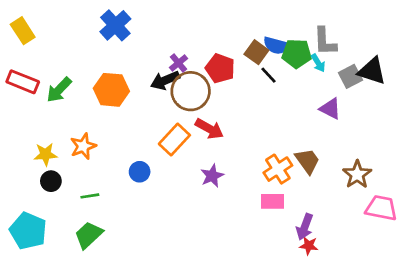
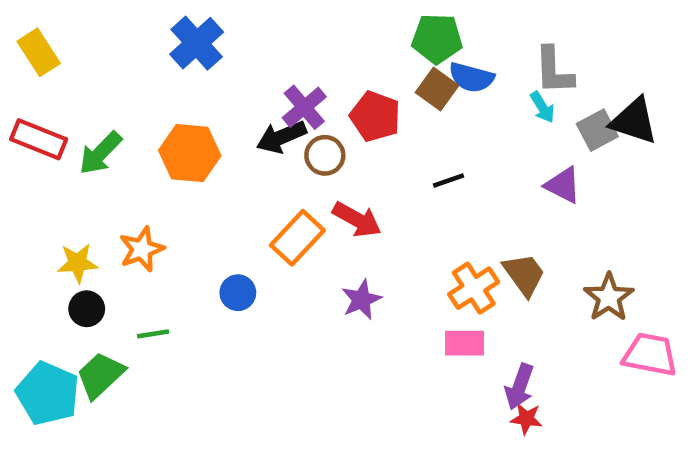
green pentagon: (297, 54) -> (437, 39), moved
purple cross: (179, 63) -> (304, 107), size x1.4
black line: (268, 75) -> (448, 181), moved, turned -66
brown circle: (191, 91) -> (325, 155), size x0.6
green trapezoid: (89, 235) -> (100, 375), moved

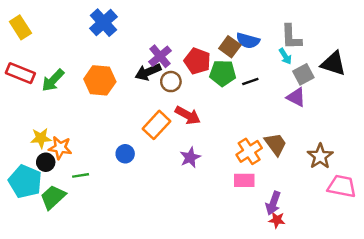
green pentagon: (437, 39) -> (223, 73), moved
gray square: (597, 130) -> (303, 74), moved
black line: (448, 181) -> (250, 82), moved
orange star: (142, 249) -> (60, 148), moved, turned 30
cyan pentagon: (48, 393) -> (25, 181), moved

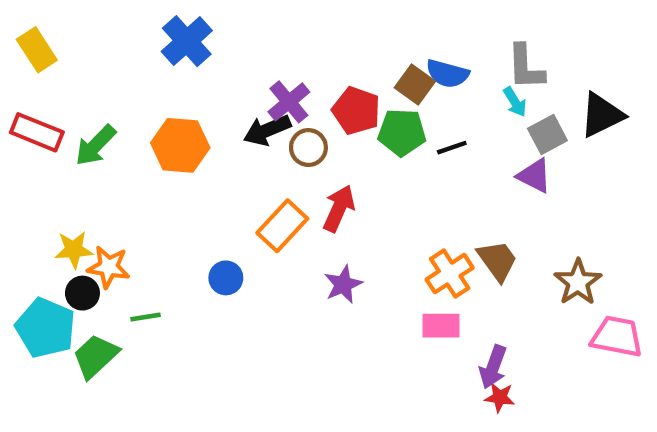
black triangle: (333, 63) -> (602, 115), turned -44
red arrow: (188, 115) -> (339, 208), turned -95

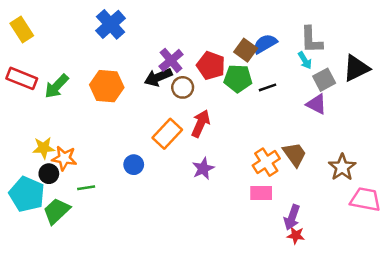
blue semicircle: (447, 74) -> (265, 44), turned 135

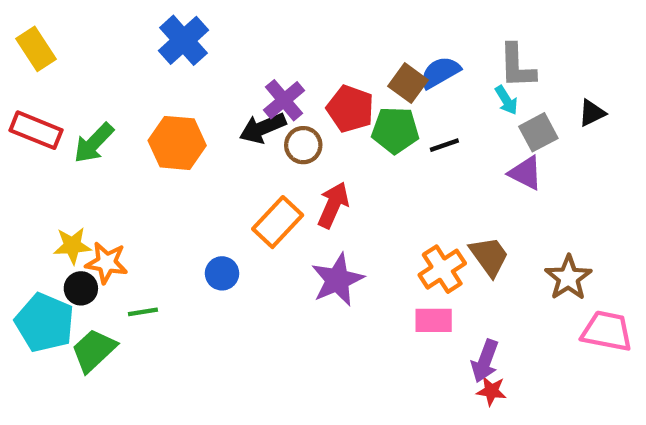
black triangle: (356, 68) -> (592, 113), size x0.6
purple star: (203, 169) -> (337, 280), size x1.4

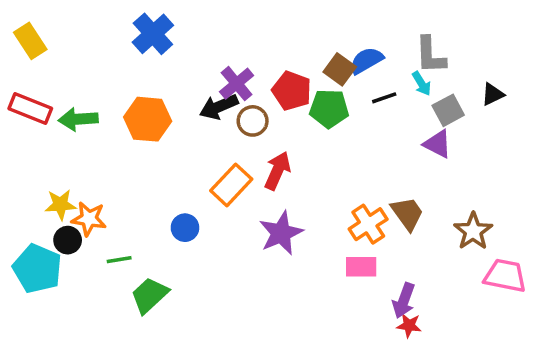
green arrow: (94, 143) -> (78, 119), turned 42
black line: (444, 145) -> (384, 98), moved
green trapezoid: (94, 350) -> (149, 295), moved

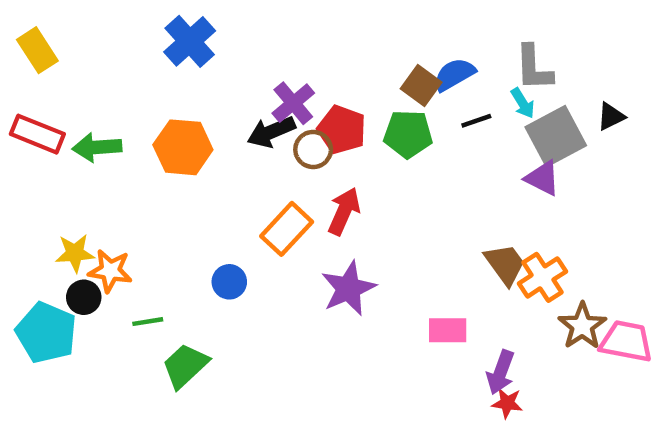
red pentagon: (292, 91) -> (342, 130), moved
gray square: (448, 110) -> (556, 136), size x1.5
orange cross: (368, 224) -> (543, 277), moved
brown star: (473, 231) -> (582, 326), moved

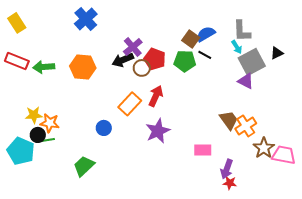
black line: (476, 121) -> (205, 55), moved, turned 48
green line: (148, 322) -> (48, 140), moved

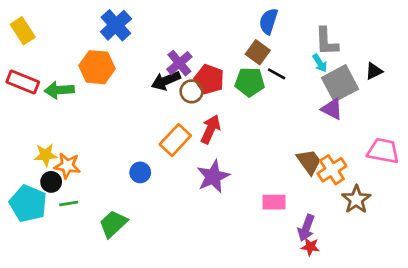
blue semicircle: (206, 34) -> (268, 21), moved, turned -42
orange hexagon: (83, 67) -> (97, 67), moved
green line: (48, 140) -> (69, 204), moved
pink trapezoid: (284, 155) -> (383, 151), moved

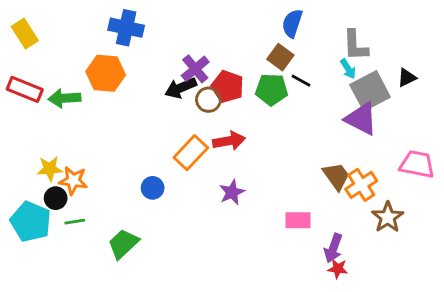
blue cross: (116, 25) -> (126, 28), turned -36
purple triangle: (332, 109) -> (361, 119), size x1.4
red arrow: (210, 129) -> (229, 141), turned 56
purple star: (213, 177) -> (232, 192), size x0.7

